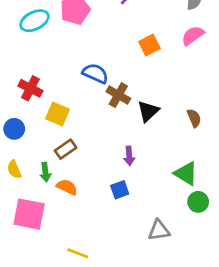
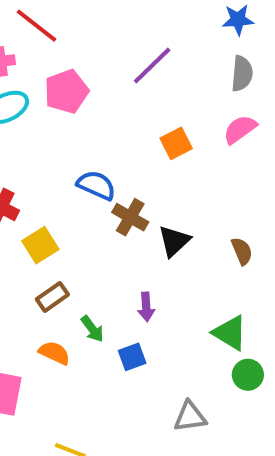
yellow square: (57, 114) -> (40, 245), turned 35
green arrow: (45, 172) -> (92, 329), moved, turned -30

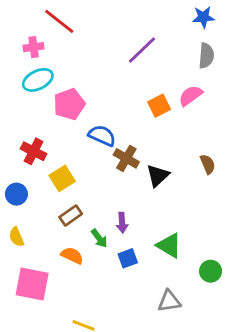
pink pentagon: (66, 91) -> (69, 104), moved
pink semicircle: (240, 129) -> (191, 96), moved
brown semicircle: (242, 251) -> (208, 164), moved
purple arrow: (146, 307) -> (122, 223), moved
green triangle: (230, 333) -> (169, 245), moved

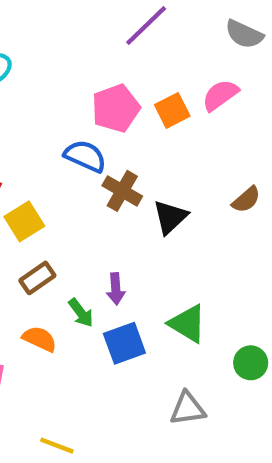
gray semicircle: (206, 56) -> (244, 34), turned 110
pink pentagon: (69, 104) -> (116, 108), moved
brown semicircle: (208, 164) -> (246, 200), turned 72
blue square: (128, 258) -> (124, 343), size x1.4

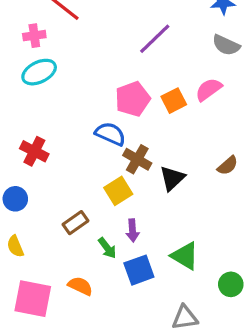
yellow square: (24, 221) -> (118, 191), moved
orange semicircle: (40, 339) -> (80, 286), moved

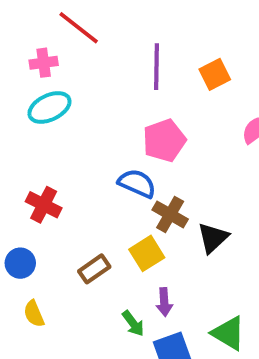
purple line: (155, 39) -> (156, 67), moved, turned -45
orange square: (174, 101) -> (215, 74), moved
brown rectangle: (76, 223) -> (94, 269), moved
yellow semicircle: (15, 246) -> (34, 314), moved

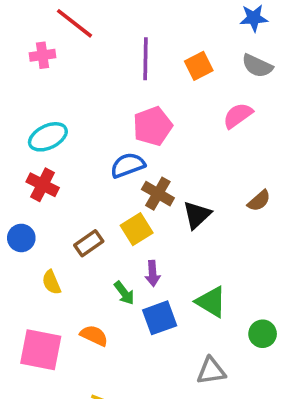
cyan ellipse: (49, 107) -> (48, 137), moved
blue semicircle: (137, 183) -> (128, 165), turned -44
yellow semicircle: (34, 314) -> (51, 282), moved

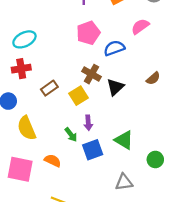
blue semicircle: (128, 165) -> (114, 48), moved
red cross: (43, 185) -> (21, 69), turned -36
brown rectangle: (89, 243) -> (49, 88), moved
yellow semicircle: (51, 282) -> (27, 128), size x1.6

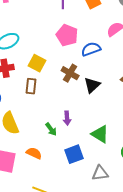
pink pentagon: (88, 33) -> (67, 35), turned -30
brown rectangle: (49, 88) -> (31, 86), turned -49
yellow square: (79, 96) -> (37, 63), moved, turned -30
blue square: (93, 150) -> (74, 154), moved

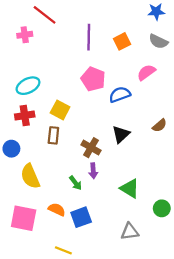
brown cross: (70, 73) -> (91, 148), moved
blue square: (74, 154) -> (81, 217), moved

